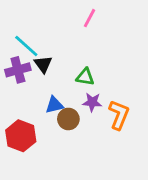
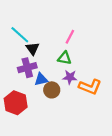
pink line: (89, 18) -> (70, 37), moved
purple cross: (18, 70) -> (27, 68), moved
orange L-shape: (119, 115) -> (90, 87), turned 90

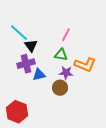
orange L-shape: (90, 87) -> (85, 65), moved
brown circle: (52, 90) -> (60, 88), moved
red hexagon: (16, 103) -> (17, 112), moved

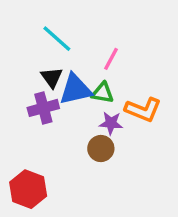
cyan line: (19, 33) -> (57, 39), moved
blue triangle: (39, 75) -> (75, 89), moved, size x1.5

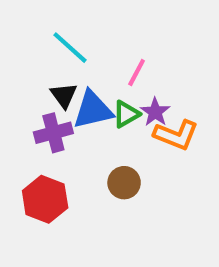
green triangle: (103, 93) -> (126, 114), turned -40
purple star: (111, 123) -> (155, 112), moved, turned 30
red hexagon: (28, 189) -> (45, 199), moved

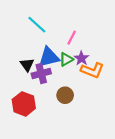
black triangle: (64, 95) -> (27, 65), moved
purple cross: (53, 133) -> (41, 73), moved

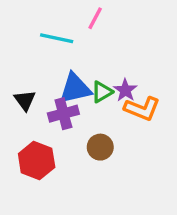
cyan line: (37, 25) -> (57, 38), turned -30
pink line: (72, 38) -> (95, 18), moved
black triangle: (27, 65) -> (25, 100), moved

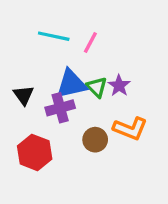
pink line: (95, 18) -> (90, 43), moved
green triangle: (102, 92) -> (97, 87), turned -45
orange L-shape: (142, 109) -> (130, 129), moved

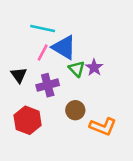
pink line: (90, 43) -> (43, 52), moved
blue triangle: (71, 84) -> (64, 47), moved, turned 44
orange L-shape: (130, 129) -> (103, 127), moved

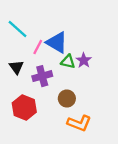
cyan line: (43, 29) -> (18, 29), moved, turned 30
green triangle: (77, 69) -> (68, 62), turned -32
orange L-shape: (103, 127) -> (79, 123), moved

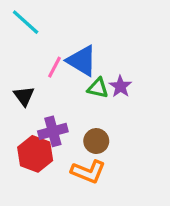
cyan line: (18, 29) -> (26, 22), moved
purple cross: (42, 76) -> (53, 131), moved
orange L-shape: (79, 123) -> (88, 172), moved

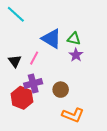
pink line: (54, 67) -> (34, 58), moved
green triangle: (98, 88) -> (74, 39), moved
orange L-shape: (88, 172) -> (73, 115), moved

